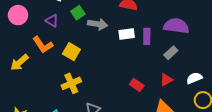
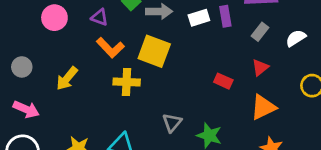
orange L-shape: (43, 45) -> (110, 48), moved
yellow square: (71, 52) -> (154, 51), moved, size x1.4
white semicircle: (194, 78) -> (296, 38), moved
yellow cross: (71, 83) -> (127, 82), moved, turned 36

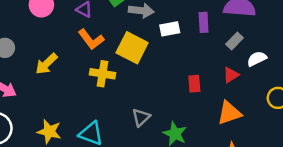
white rectangle: (199, 18) -> (170, 29), moved
white semicircle: (296, 38) -> (257, 59), moved
red rectangle: (223, 81) -> (194, 84), turned 54

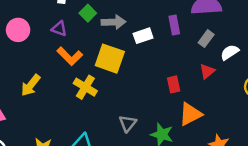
yellow cross: (103, 74) -> (85, 87), turned 30
orange triangle: (229, 113) -> (190, 114), moved

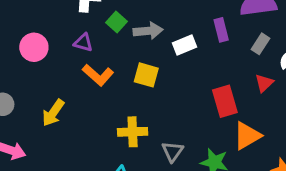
yellow square: (110, 59) -> (146, 75), size x0.7
red rectangle: (174, 84) -> (225, 101), size x1.5
yellow cross: (85, 87) -> (133, 132), moved, turned -30

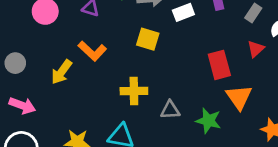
orange L-shape: (98, 75) -> (92, 51), moved
orange triangle: (247, 136) -> (239, 97), turned -36
gray triangle: (172, 152) -> (170, 110), turned 50

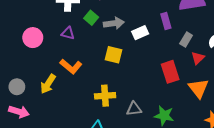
gray rectangle: (253, 13) -> (186, 39), moved
gray circle: (15, 63) -> (17, 87), moved
orange triangle: (239, 97) -> (198, 88), moved

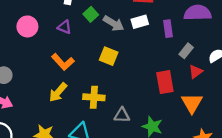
gray arrow: (114, 23) -> (114, 23), turned 30
white rectangle: (140, 33) -> (140, 22), moved
yellow arrow: (48, 84) -> (58, 92), moved

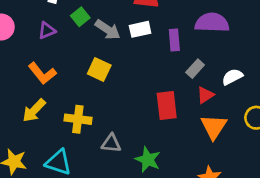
purple triangle: (64, 27) -> (47, 30), turned -48
orange triangle: (192, 103) -> (214, 127), moved

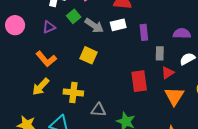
purple semicircle: (212, 23) -> (182, 33), moved, size x0.7
gray rectangle: (195, 69) -> (160, 53), turned -40

